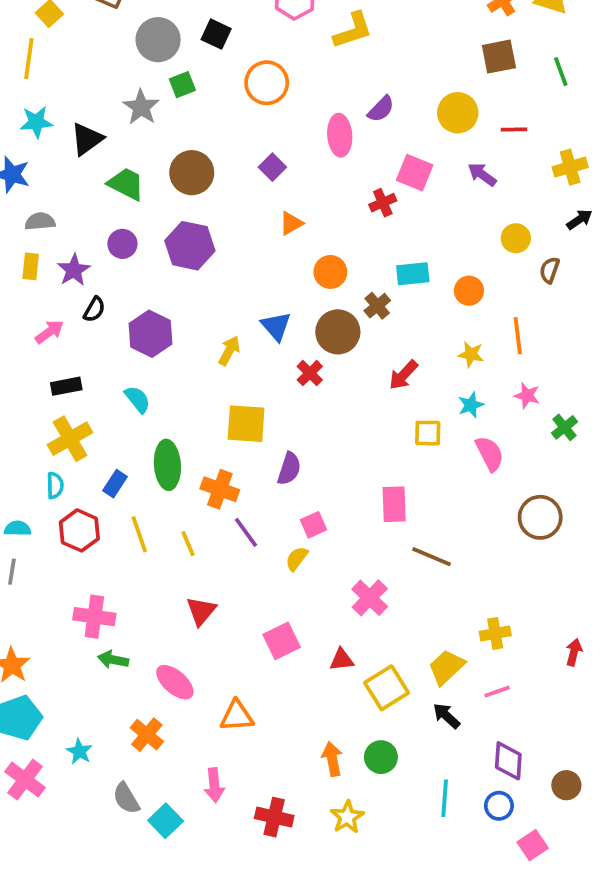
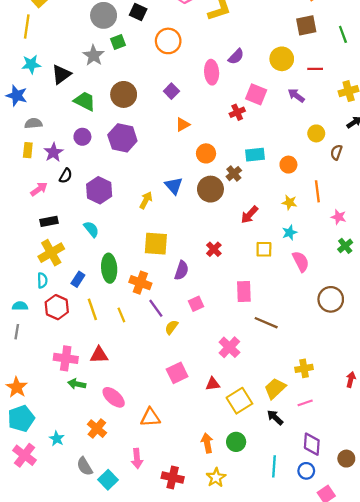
red cross: (310, 373) -> (214, 249), moved
pink star: (527, 396) -> (339, 217), moved
yellow semicircle: (297, 559) -> (171, 327), moved
red triangle: (201, 611) -> (99, 355), moved, turned 48

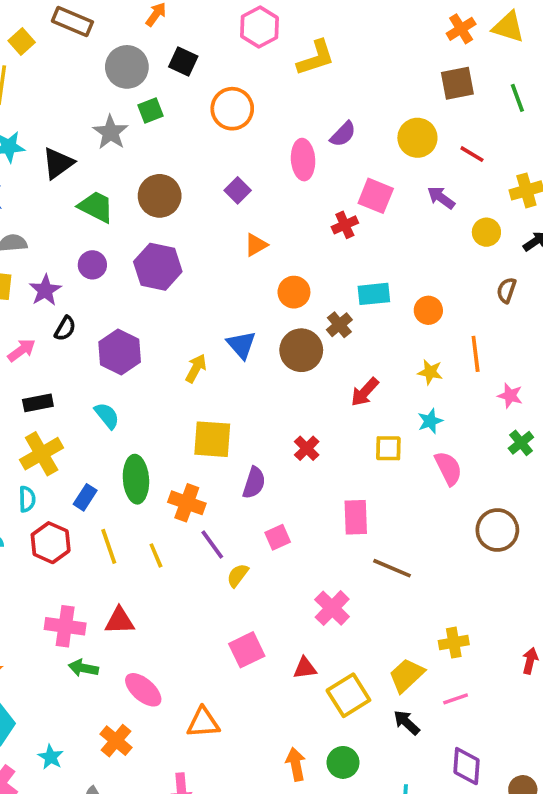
red line: (315, 69) -> (472, 154), turned 32
yellow circle: (316, 133) -> (486, 232), moved

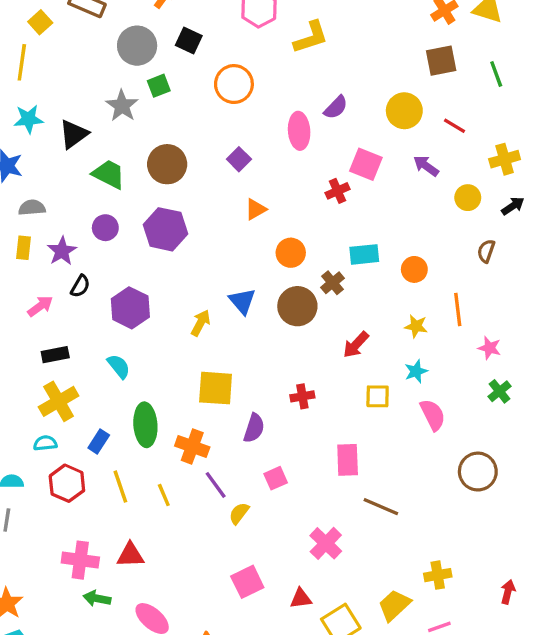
red cross: (307, 448) -> (302, 396), turned 35
cyan semicircle: (27, 499) -> (45, 443), turned -95

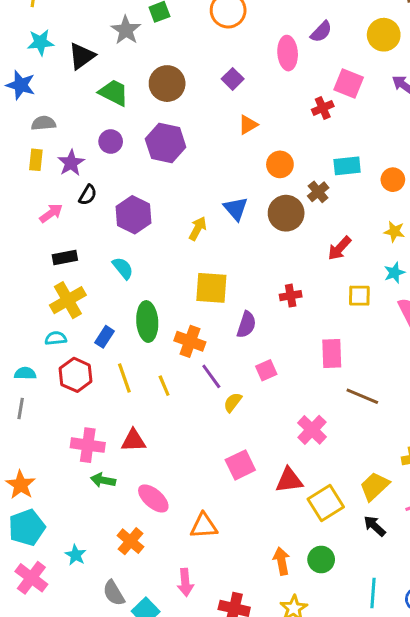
red triangle: (301, 598) -> (289, 480), size x1.4

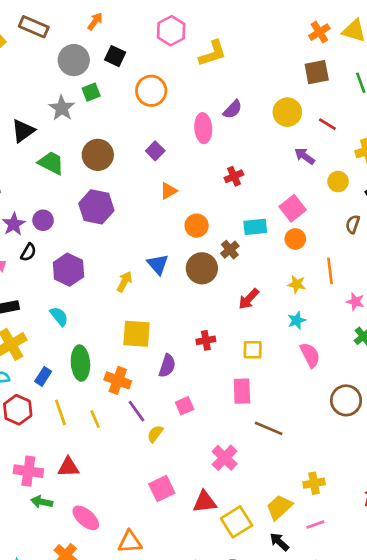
pink square: (349, 84) -> (293, 208), moved, turned 30
purple circle: (111, 142) -> (43, 220), moved
yellow square: (359, 296) -> (253, 350), moved

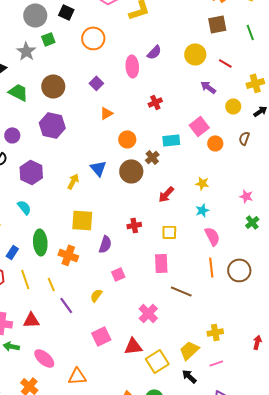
orange circle: (295, 239) -> (215, 143), moved
orange line: (330, 271) -> (211, 267), moved
purple line: (136, 411) -> (66, 305), moved

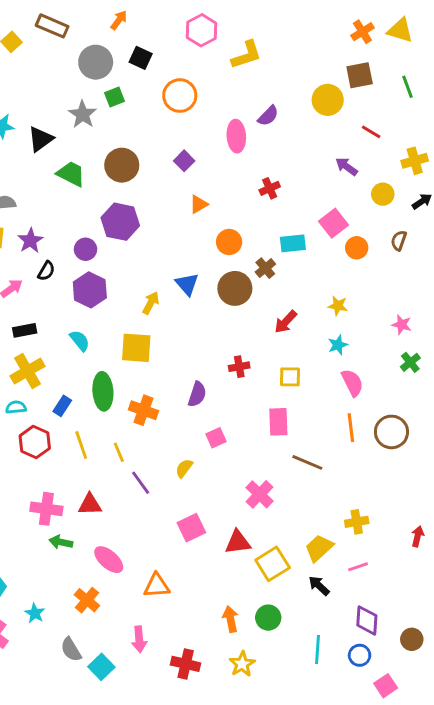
yellow circle: (195, 54) -> (328, 100), moved
purple circle: (12, 135) -> (86, 249), moved
yellow square: (82, 220) -> (136, 348), moved

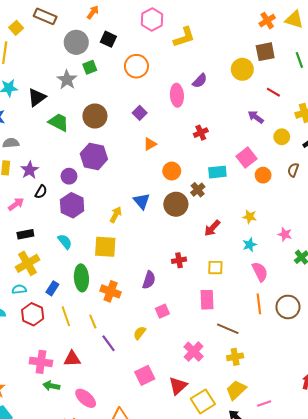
pink star: (402, 325) -> (285, 234), moved
yellow cross: (357, 522) -> (235, 357), moved
red triangle: (238, 542) -> (178, 386), turned -36

